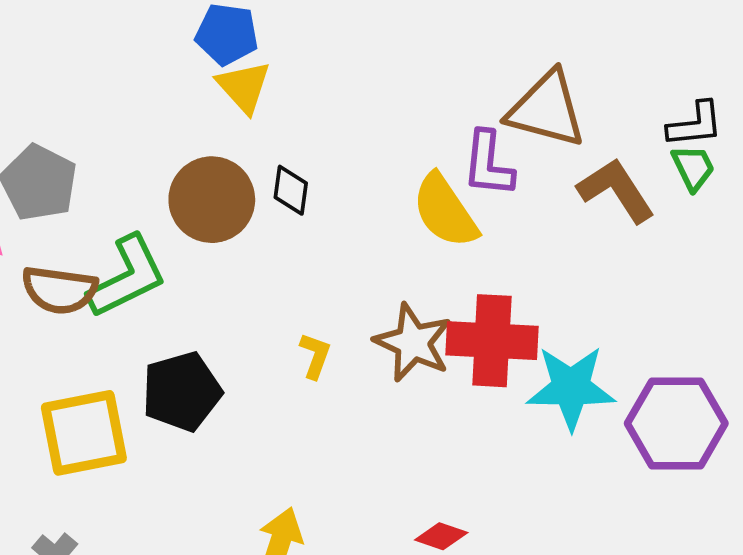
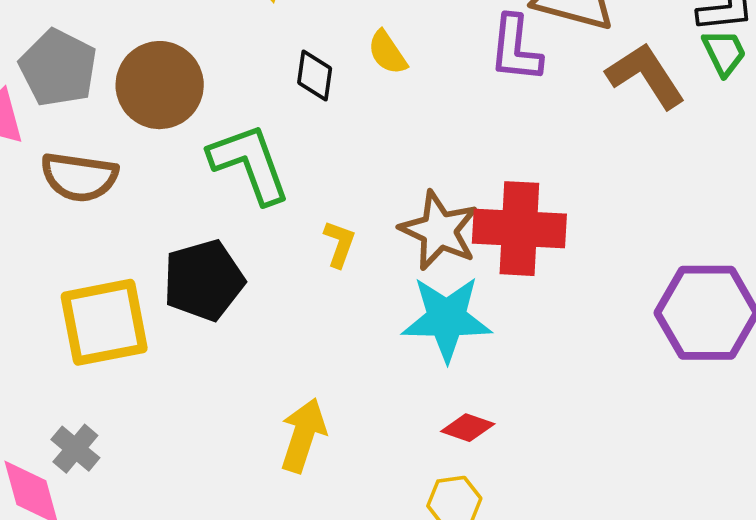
brown circle: (212, 200) -> (160, 85), moved
yellow semicircle: (445, 211) -> (387, 53), moved, size x0.6
green L-shape: (127, 277) -> (250, 164), moved, turned -84
cyan star: (571, 388) -> (447, 319), moved

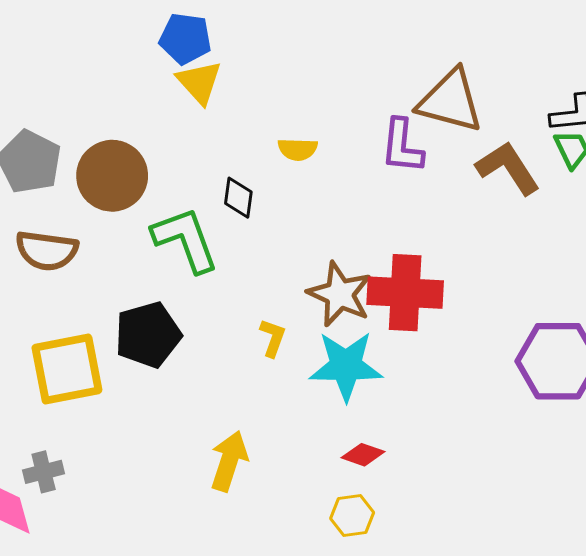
yellow semicircle: (387, 53) -> (298, 149), turned -54
black diamond: (315, 75) -> (238, 198), moved
yellow L-shape: (339, 244) -> (273, 338), moved
gray cross: (75, 449) -> (44, 472), turned 36

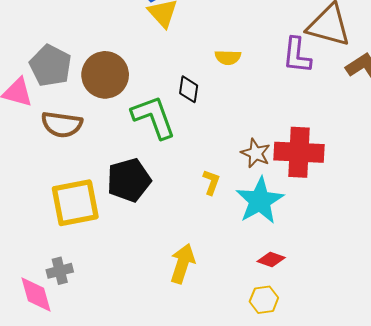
brown star: (340, 294) -> (256, 153), size x0.7
cyan star: (346, 366) -> (260, 201), turned -30

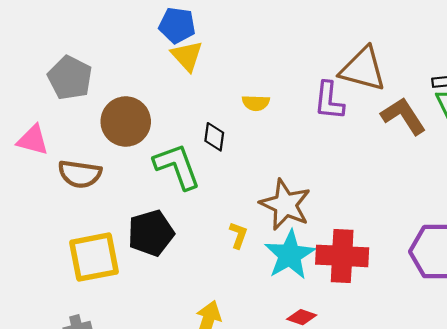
gray pentagon: (50, 66) -> (70, 78), moved
red cross: (299, 152) -> (342, 256), moved
brown star: (256, 153) -> (285, 205), size x1.6

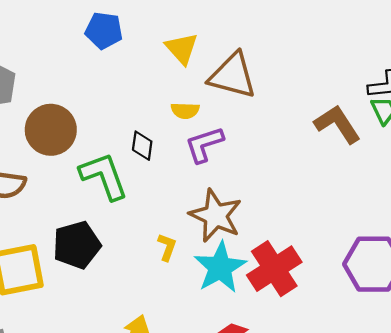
yellow triangle: (187, 56) -> (182, 49), moved
brown triangle: (363, 69) -> (232, 76), moved
purple L-shape: (329, 101) -> (204, 144), moved, turned 66
red cross: (342, 256) -> (274, 269), turned -36

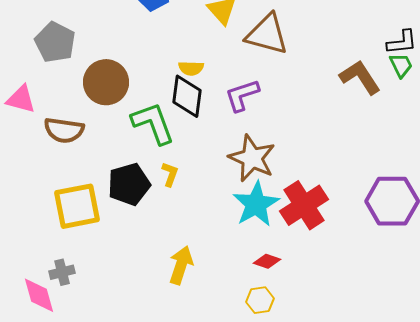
yellow semicircle: (185, 111) -> (191, 68), moved
black diamond: (142, 146) -> (187, 96), size x1.6
yellow L-shape: (167, 247) -> (170, 174), moved

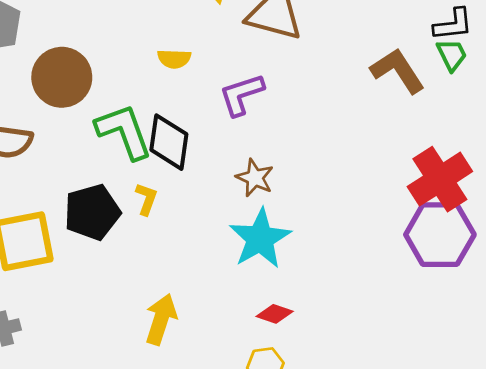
black diamond: (187, 96) -> (169, 142), moved
brown star: (252, 158) -> (255, 178), size x0.6
red cross: (304, 205) -> (440, 179), moved

